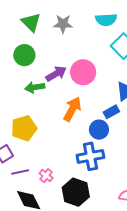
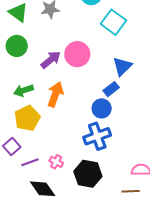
green arrow: (35, 87) -> (24, 90), moved
orange arrow: (72, 109) -> (55, 94), moved

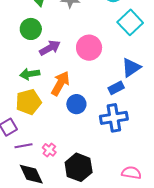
purple arrow: (51, 60) -> (50, 48), moved
blue circle: (102, 108) -> (76, 104), moved
blue cross: (97, 136) -> (114, 118), moved

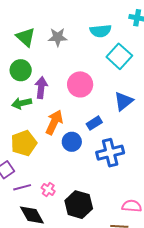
purple arrow: (50, 48) -> (41, 88), turned -50
green arrow: (30, 74) -> (22, 103), moved
blue rectangle: (116, 88) -> (94, 123), moved

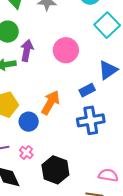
orange arrow: (54, 122) -> (50, 103), moved
blue rectangle: (94, 123) -> (87, 90), moved
blue circle: (72, 142) -> (29, 122), moved

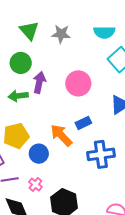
blue rectangle: (87, 90) -> (83, 123), moved
orange arrow: (50, 103) -> (61, 135), turned -75

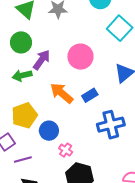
purple arrow: (39, 82) -> (42, 60), turned 30
orange arrow: (61, 135) -> (62, 93), moved
pink cross: (35, 184) -> (66, 150), moved

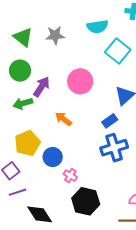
orange arrow: (62, 93) -> (63, 119), size x0.7
blue rectangle: (90, 95) -> (110, 121), moved
purple line: (23, 159) -> (18, 192), moved

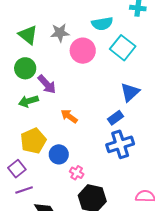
pink circle: (80, 81) -> (83, 51), moved
purple arrow: (41, 87) -> (47, 84), turned 105

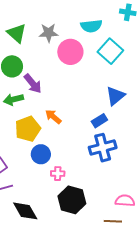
yellow pentagon: (33, 141) -> (28, 129), moved
pink cross: (77, 173) -> (58, 174), turned -32

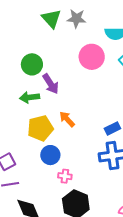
green triangle: (17, 33) -> (51, 19), moved
gray star: (49, 33) -> (76, 19), moved

